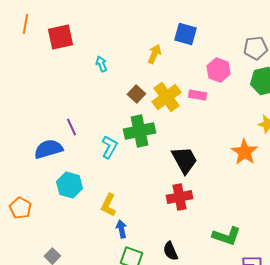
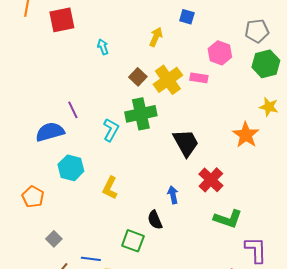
blue square: (185, 34) -> (187, 17), size x0.7
red cross: (179, 197) -> (211, 180), moved, turned -35
orange pentagon: (20, 208) -> (33, 197), moved
blue arrow: (121, 229) -> (173, 195), moved
black semicircle: (170, 251) -> (155, 220), moved

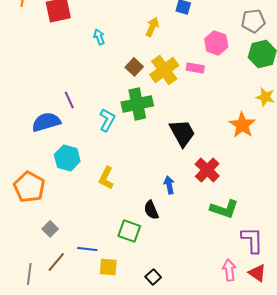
orange pentagon: (33, 197) -> (29, 187), size x1.4

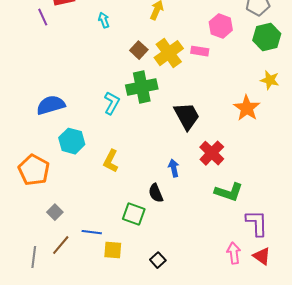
purple line: (69, 100) -> (43, 17), moved

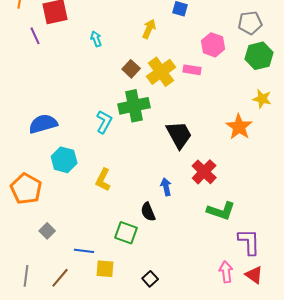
brown line: (61, 245) -> (60, 278), moved

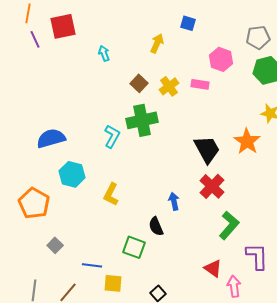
purple line: (35, 36) -> (35, 39), moved
yellow cross: (161, 72) -> (169, 86), size x0.7
black trapezoid: (179, 135) -> (207, 149), moved
green L-shape: (221, 211) -> (229, 225), turned -68
red triangle: (254, 275) -> (213, 268), moved

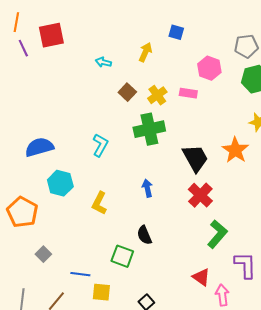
cyan arrow: (104, 53) -> (103, 62), moved, turned -56
green cross: (142, 120) -> (149, 129), moved
blue arrow: (174, 201) -> (147, 188), moved

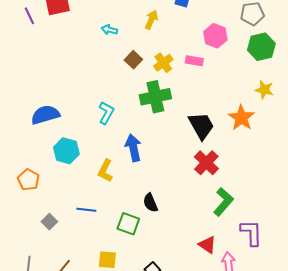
blue arrow: (147, 188) -> (133, 148), moved, size x1.5
orange pentagon: (22, 212) -> (28, 180), size x0.7
blue line: (80, 274) -> (86, 210), moved

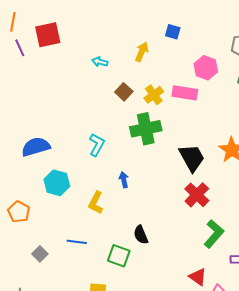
pink rectangle: (194, 61) -> (185, 93), size x1.4
blue arrow: (133, 148) -> (124, 180), size x0.6

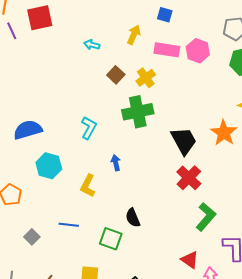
pink rectangle: (185, 93) -> (167, 50), moved

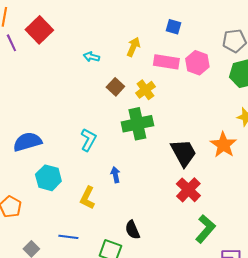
blue square: (165, 15) -> (173, 27), moved
red square: (40, 18) -> (39, 30), turned -32

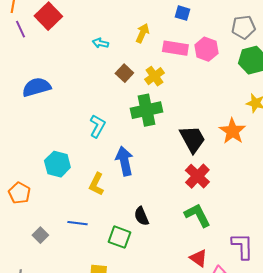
blue semicircle: (27, 142) -> (36, 87), moved
blue arrow: (115, 175) -> (124, 161), size x1.8
green L-shape: (205, 229) -> (197, 215), moved, turned -68

